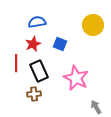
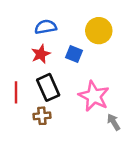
yellow circle: (93, 25) -> (99, 31), moved
red line: (16, 63) -> (16, 92), moved
gray arrow: (96, 107) -> (114, 122), moved

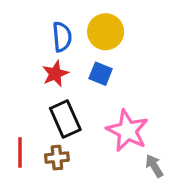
blue semicircle: (46, 27) -> (62, 37), turned 95
yellow circle: (99, 31) -> (106, 32), moved
red line: (16, 92) -> (20, 153), moved

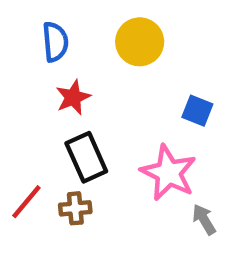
blue semicircle: (62, 37) -> (55, 42), moved
blue square: (101, 74) -> (197, 111), moved
red line: (20, 153) -> (26, 202), turned 40

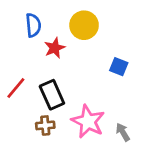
red star: (73, 97) -> (55, 48), moved
pink star: (169, 173) -> (88, 121), moved
red line: (26, 202) -> (16, 88), moved

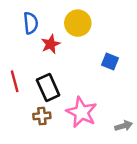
red line: (16, 88) -> (15, 81), turned -55
gray arrow: (123, 132) -> (124, 126), moved, turned 105

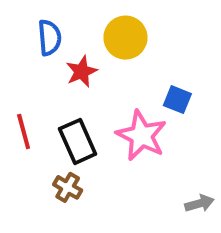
pink star: (82, 112) -> (141, 135), moved
brown cross: (42, 116) -> (68, 187), turned 35

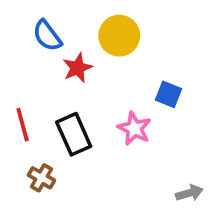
blue semicircle: (50, 38) -> (47, 36), turned 148
pink star: (141, 135) -> (134, 129), size x0.7
brown cross: (68, 187) -> (41, 178), moved

